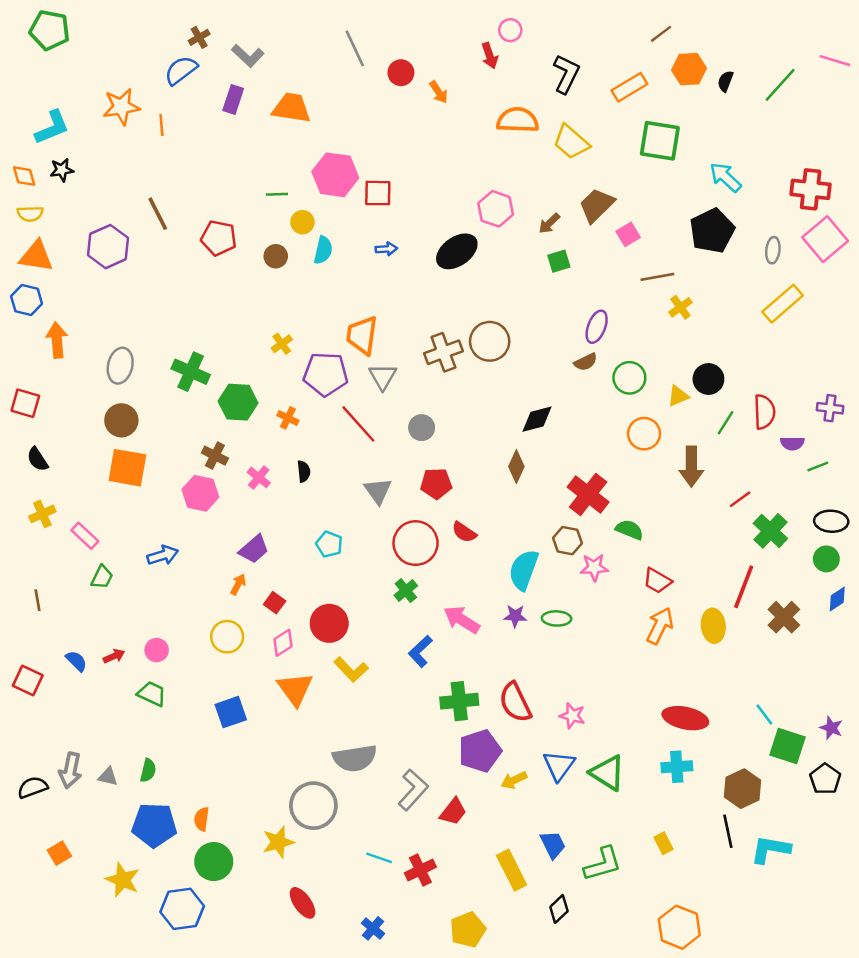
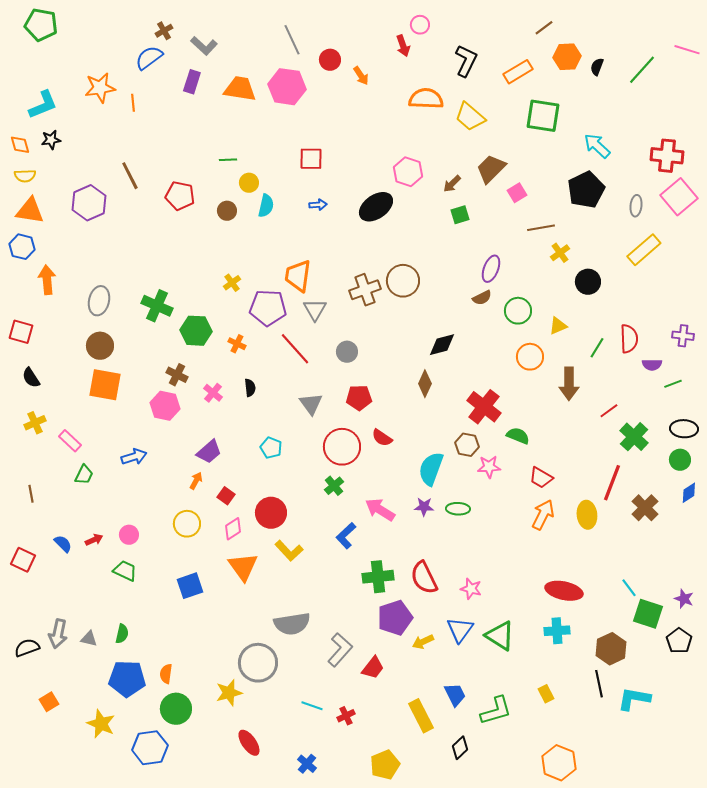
pink hexagon: (335, 175) -> (287, 87), moved
black circle: (708, 379) -> (588, 282), moved
red cross: (420, 870) -> (346, 716), size x0.7

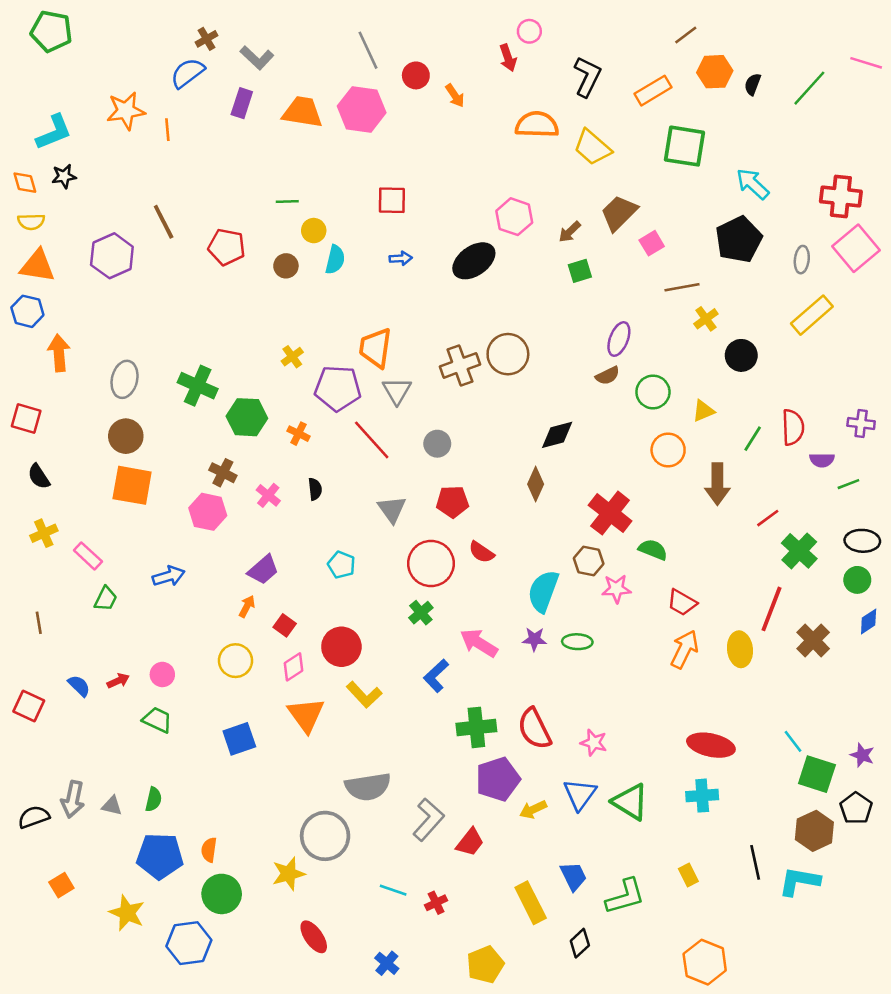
brown hexagon: (611, 649) -> (814, 831), moved

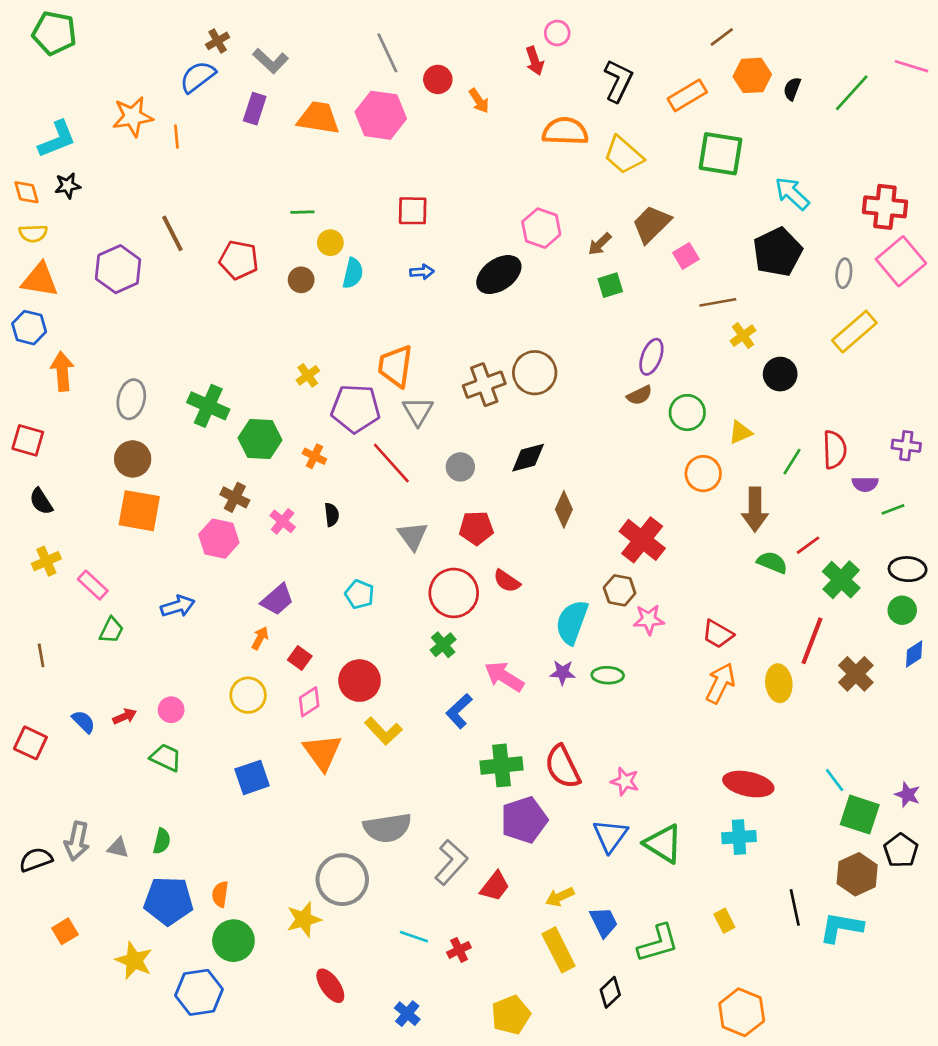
black diamond: (557, 435) -> (528, 458), moved
green semicircle: (653, 550) -> (772, 562), moved
yellow arrow: (533, 809) -> (560, 897), moved

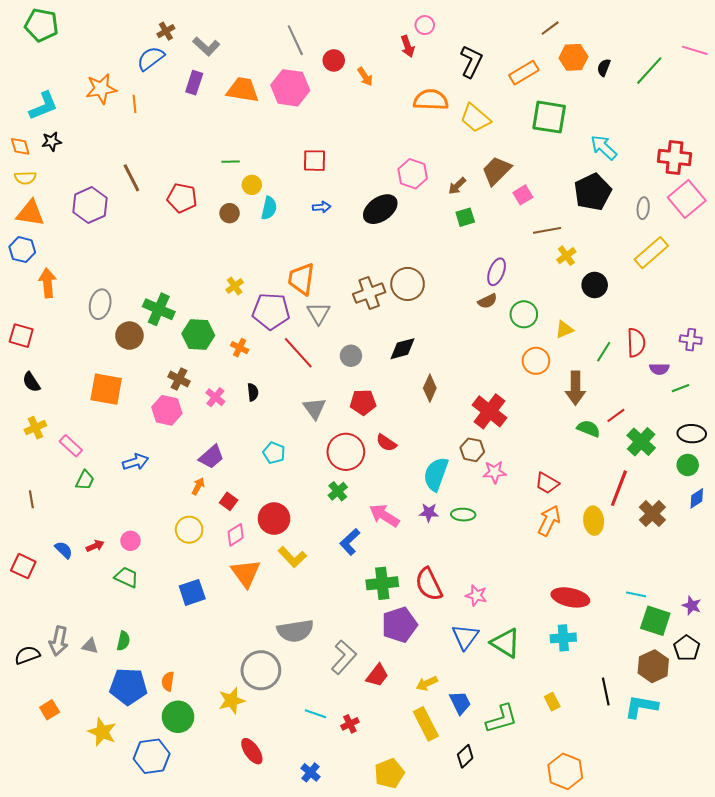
brown circle: (133, 459) -> (129, 336), moved
cyan line: (835, 780) -> (636, 594), turned -42

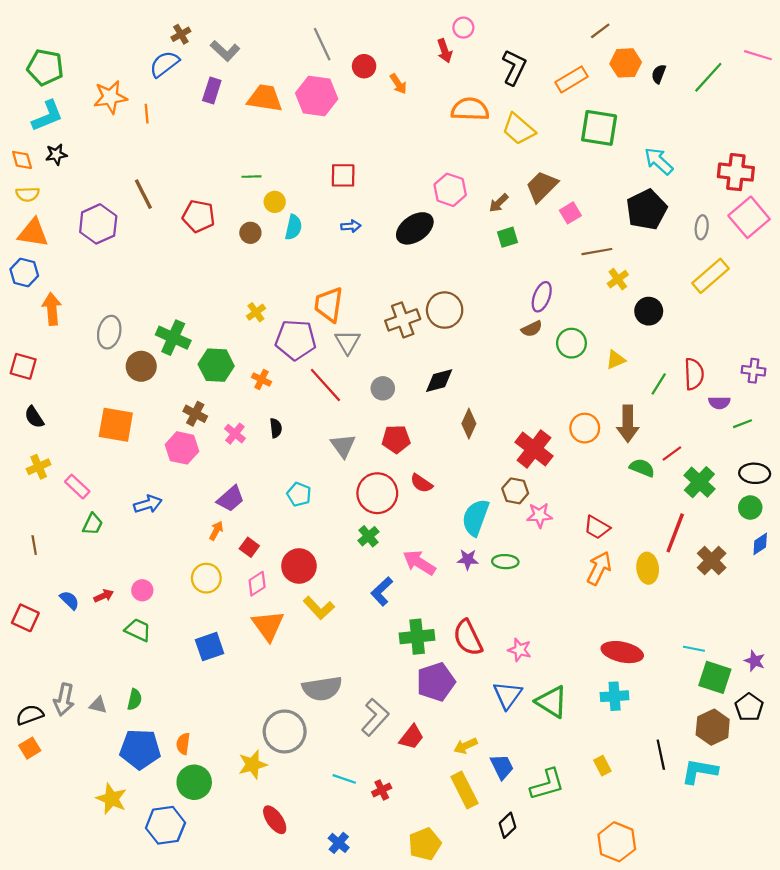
green pentagon: (41, 25) -> (45, 67), moved
orange circle: (536, 361) -> (585, 428), moved
orange square: (50, 710) -> (30, 748), moved

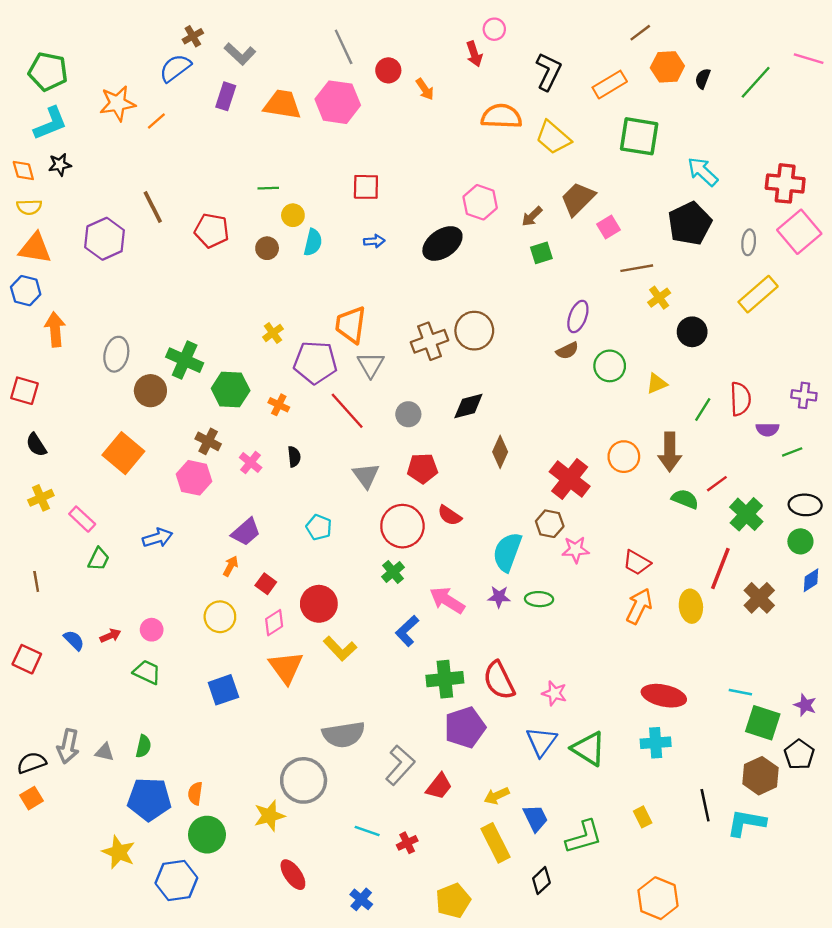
orange line: (147, 114) -> (156, 121), turned 54
orange square: (116, 425) -> (123, 453), turned 30

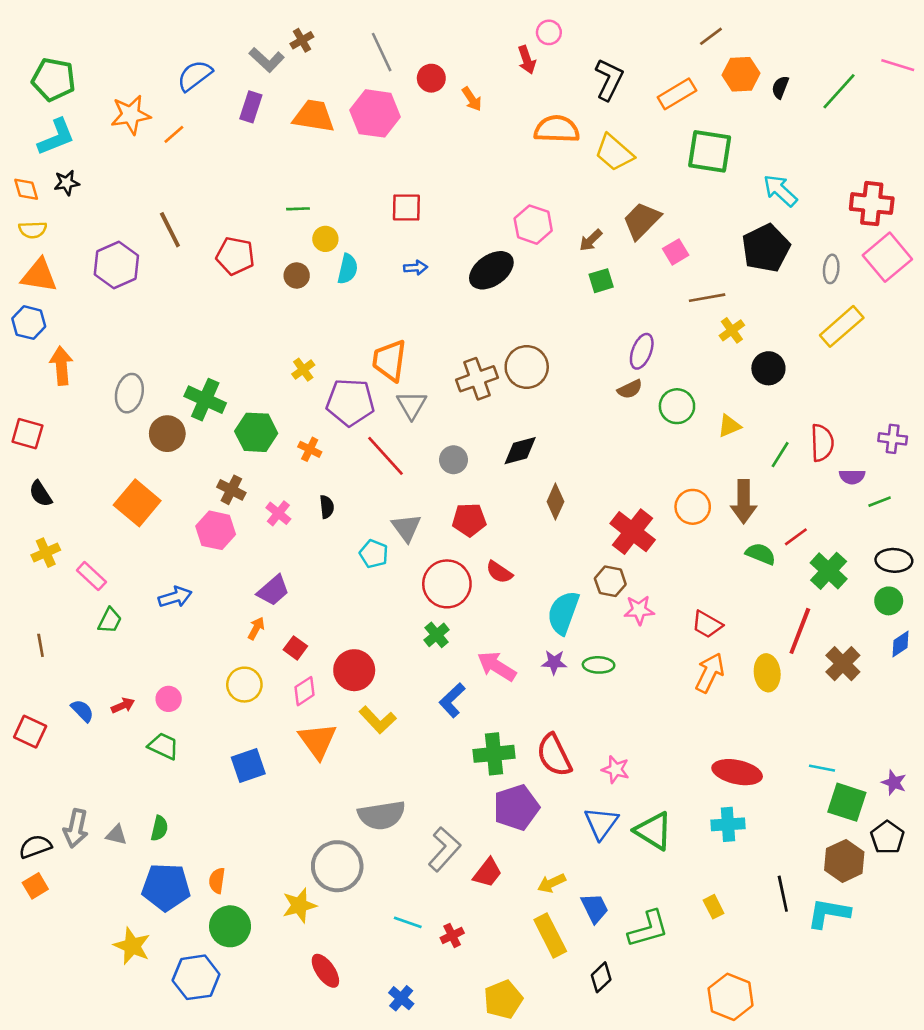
brown cross: (193, 36) -> (302, 40), moved
cyan pentagon: (319, 527) -> (374, 554), moved

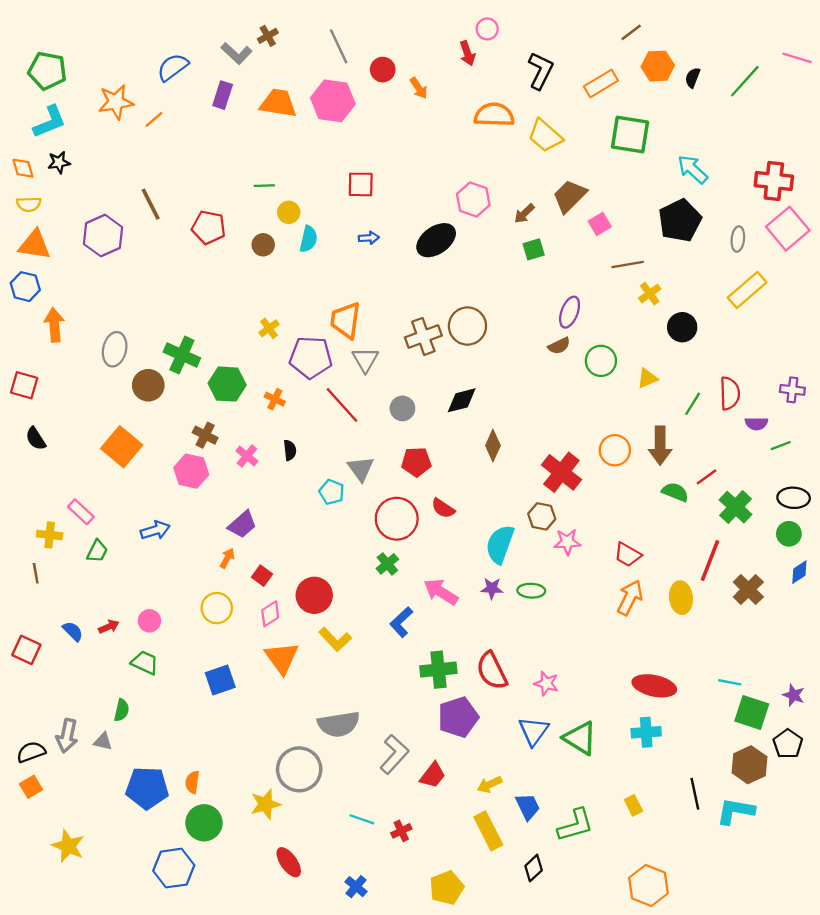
yellow cross: (46, 553) -> (50, 535), moved, turned 30
green semicircle: (159, 828) -> (122, 710), moved
yellow star: (132, 946) -> (68, 846), moved

